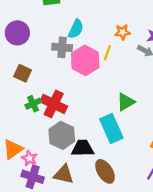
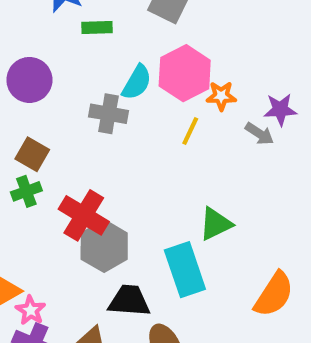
pink hexagon: (85, 60) -> (185, 73), moved
green cross: (33, 104) -> (26, 191), moved
gray hexagon: (62, 135) -> (104, 246), moved

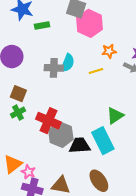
pink hexagon: (185, 73) -> (90, 23), moved
cyan semicircle: (137, 82) -> (68, 63), moved
yellow line: (190, 131) -> (96, 71), turned 56
black trapezoid: (129, 301) -> (80, 146), moved

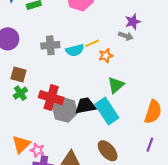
orange star: (109, 51) -> (106, 56), moved
cyan semicircle: (68, 63) -> (75, 50), moved, turned 60
black trapezoid: (80, 146) -> (85, 106), moved

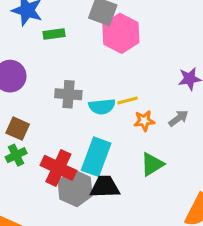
gray arrow: (126, 36) -> (178, 118), moved, turned -64
cyan rectangle: (107, 111) -> (96, 157), moved, turned 45

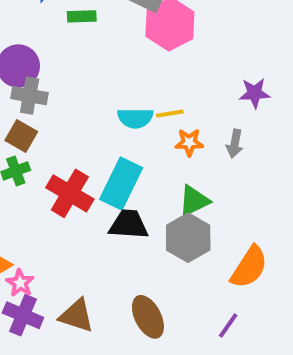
gray cross: (68, 94) -> (30, 96), moved
gray arrow: (178, 118) -> (235, 144), turned 132
gray hexagon: (75, 188) -> (188, 238), moved

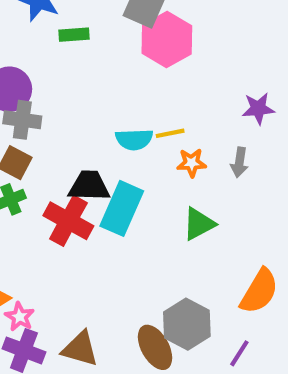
black trapezoid: (129, 224) -> (89, 186), moved
gray hexagon: (188, 238) -> (187, 324), moved

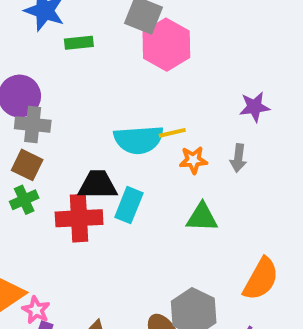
cyan semicircle: (134, 139) -> (139, 140), size x1.4
cyan rectangle: (122, 208) -> (129, 205), size x0.7
red cross: (68, 221) -> (79, 218), turned -30
green triangle: (199, 224) -> (202, 217), turned 32

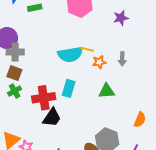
purple star: (254, 107) -> (121, 18), moved
yellow line: (172, 133) -> (87, 49), turned 32
black trapezoid: (98, 185) -> (52, 118), moved, turned 130
orange semicircle: (261, 279) -> (140, 120), size x0.7

